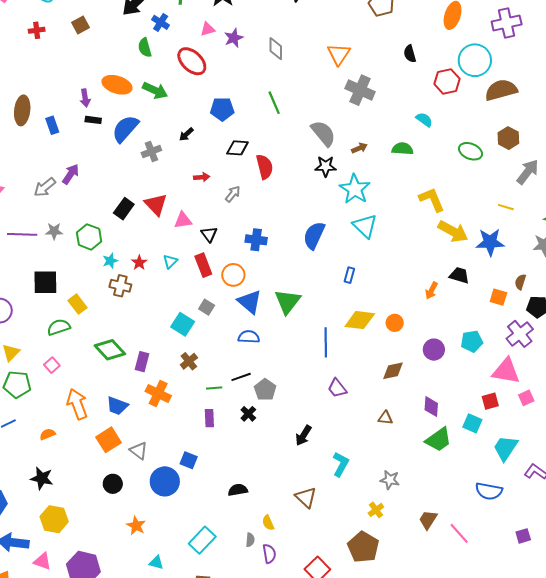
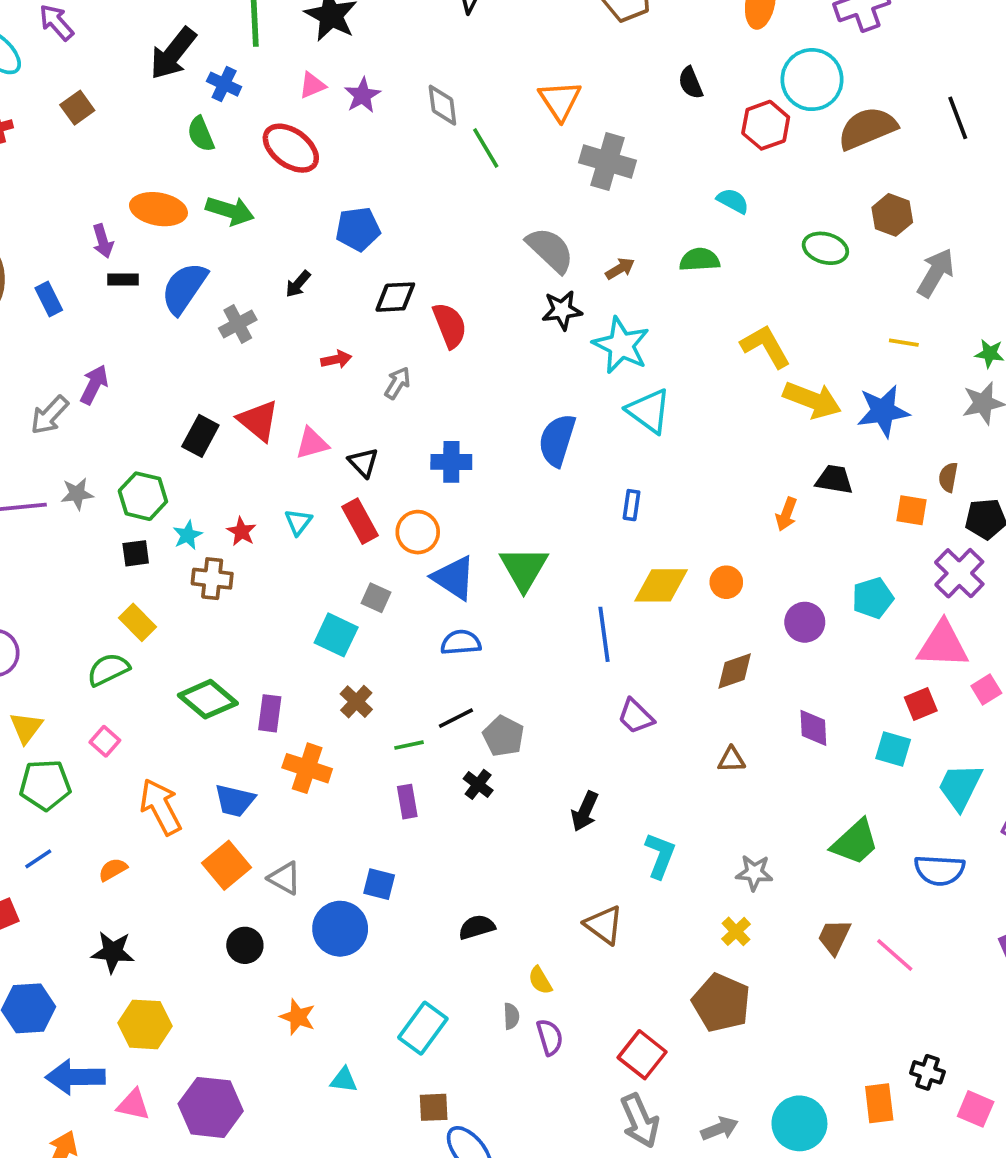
green line: (274, 103) -> (486, 148), moved
black square: (45, 282) -> (136, 553), moved, size x0.6
green trapezoid: (438, 440) -> (855, 842), moved

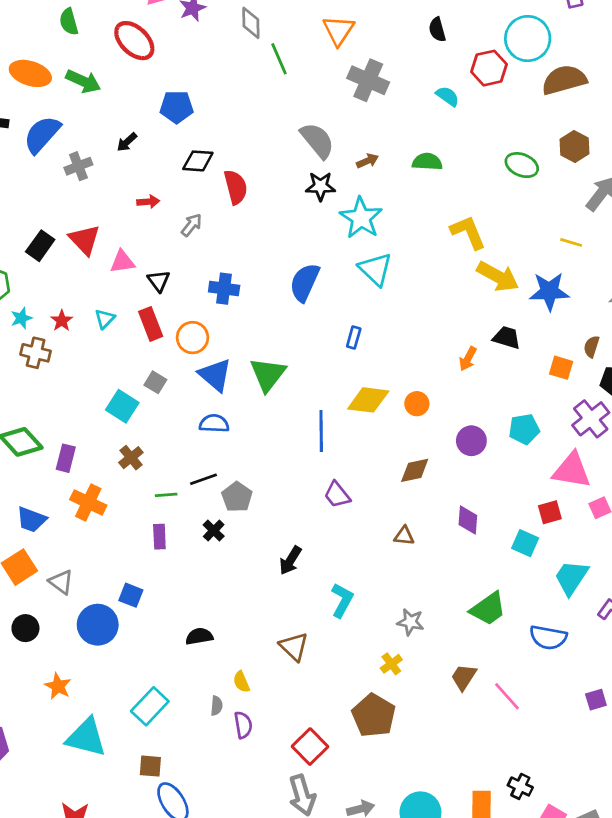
cyan semicircle: (733, 201) -> (448, 96), moved
cyan triangle: (344, 1080) -> (86, 737), size x2.0

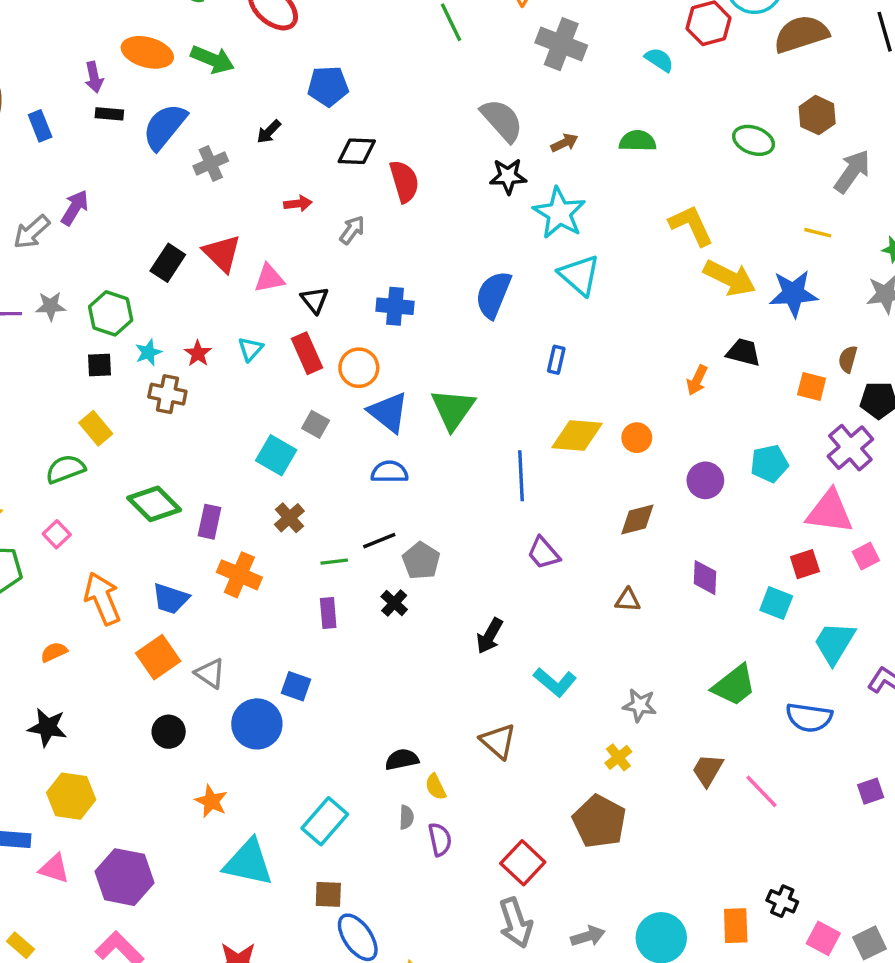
cyan L-shape: (342, 600) -> (555, 682), turned 104
black semicircle: (199, 636) -> (402, 759), moved

